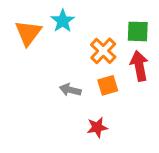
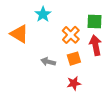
orange triangle: (28, 33) -> (19, 34), moved, turned -36
red star: (97, 127) -> (74, 83), moved

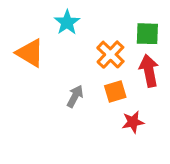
gray arrow: (48, 62) -> (75, 96), turned 104
red star: (74, 83) -> (133, 122), moved

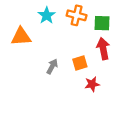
orange triangle: (30, 53) -> (21, 36), turned -35
orange cross: (110, 55) -> (77, 15), moved, turned -30

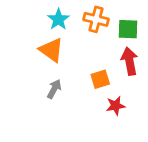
orange triangle: (21, 36) -> (51, 50), moved, turned 40
gray arrow: (52, 66) -> (54, 89), moved

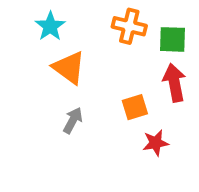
cyan star: (58, 19) -> (50, 26), moved

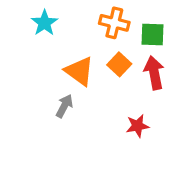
orange triangle: (69, 68) -> (79, 71), moved
orange square: (135, 107) -> (119, 64), moved, turned -30

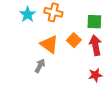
orange cross: (114, 23) -> (53, 12), moved
red star: (138, 126) -> (95, 75), moved

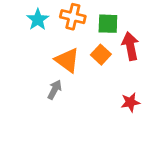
green square: (94, 22) -> (108, 24), moved
red arrow: (95, 45) -> (130, 46), moved

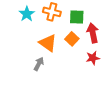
red star: (130, 102) -> (93, 58), moved

